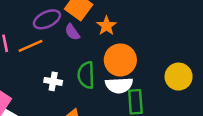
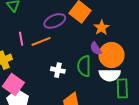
purple semicircle: (72, 32) -> (96, 48), moved

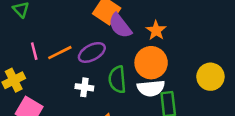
purple ellipse: (55, 21) -> (92, 52), moved
orange star: (102, 28) -> (156, 30), moved
purple semicircle: (96, 48) -> (120, 26), moved, size x1.5

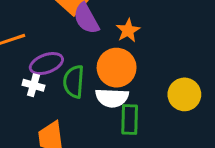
purple ellipse: (92, 52) -> (46, 64), moved

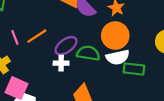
green semicircle: (74, 82) -> (88, 53), turned 110
green rectangle: (130, 120) -> (134, 69), turned -70

